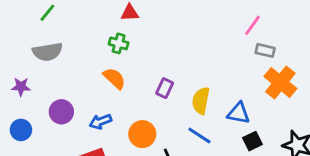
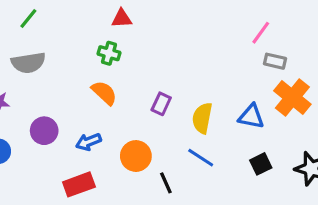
blue triangle: (239, 113) -> (251, 116), moved

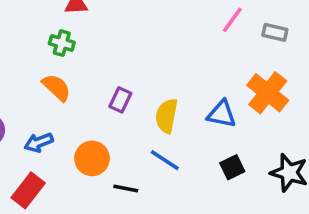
gray rectangle: (275, 61) -> (275, 32), moved
black line: (166, 183) -> (126, 189), turned -55
red rectangle: (79, 184) -> (28, 190), turned -32

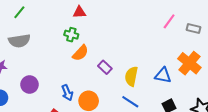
orange semicircle: (57, 87) -> (80, 53), moved, turned 90
purple rectangle: (120, 100) -> (105, 67), turned -72
blue arrow: (39, 142) -> (67, 93), moved, turned -91

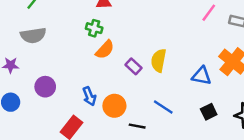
yellow semicircle: (131, 76) -> (159, 60), moved

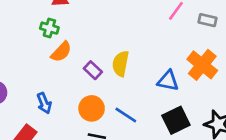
orange circle: (114, 106) -> (92, 108), moved
black square: (209, 112) -> (176, 120), size x1.5

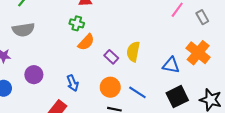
gray rectangle: (208, 20) -> (202, 17), turned 48

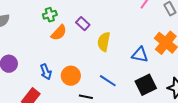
green cross: (77, 23) -> (50, 15), turned -32
purple rectangle: (111, 57) -> (83, 24), moved
orange circle: (110, 87) -> (71, 76), moved

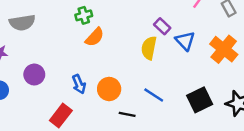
purple rectangle: (83, 24) -> (162, 26), moved
blue triangle: (140, 55) -> (185, 41), moved, turned 36

